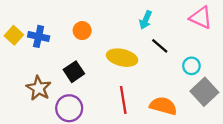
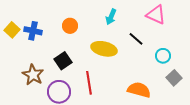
pink triangle: (201, 18) -> (156, 15), moved
cyan arrow: (146, 20) -> (111, 17), moved
gray square: (204, 92) -> (174, 78), size x0.7
red line: (123, 100) -> (89, 83), moved

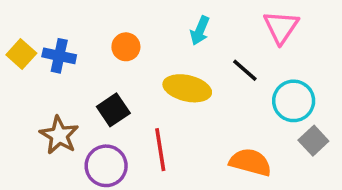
pink triangle: (156, 15) -> (281, 27), turned 40
cyan circle: (163, 56) -> (294, 101), size x1.5

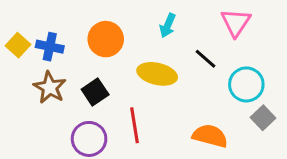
orange circle: (126, 47) -> (106, 39), size x1.5
brown star: (59, 135) -> (50, 87), moved

